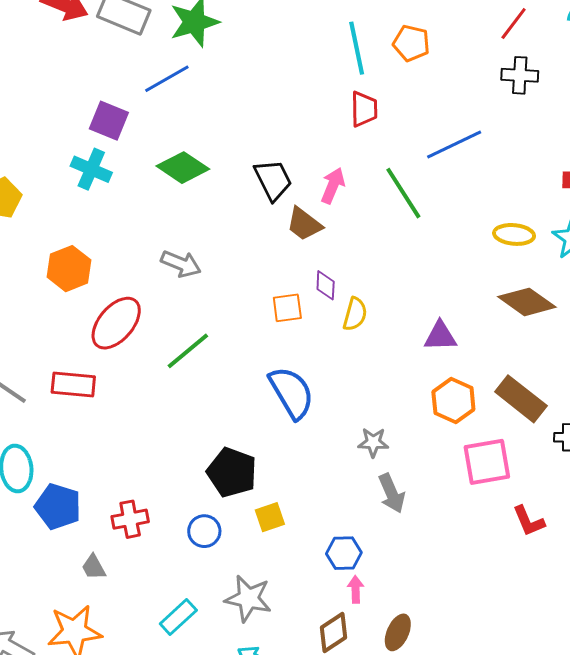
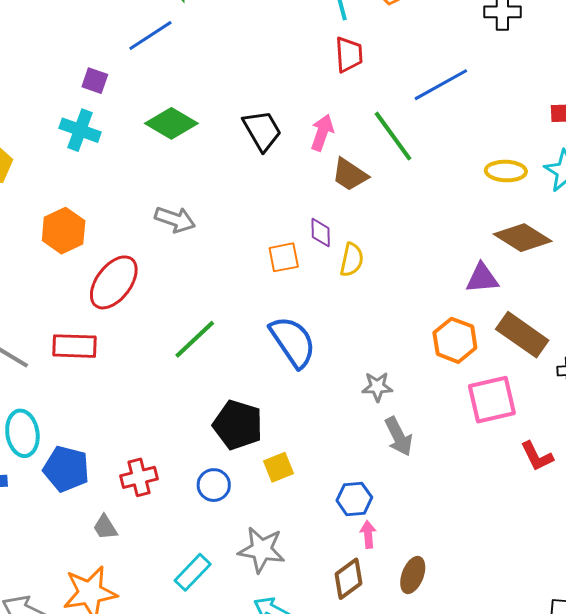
purple square: (109, 121) -> (95, 81), size x0.7
brown trapezoid: (304, 224) -> (350, 175), moved
purple triangle: (440, 336) -> (482, 278), moved
green line: (188, 351) -> (195, 339), moved

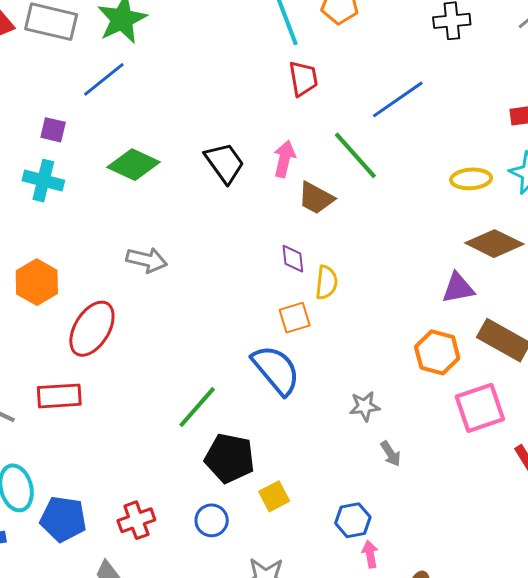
orange square: (284, 257) -> (295, 318), moved
green line: (195, 339) -> (197, 407), moved
gray arrow: (399, 436) -> (391, 454), size x0.7

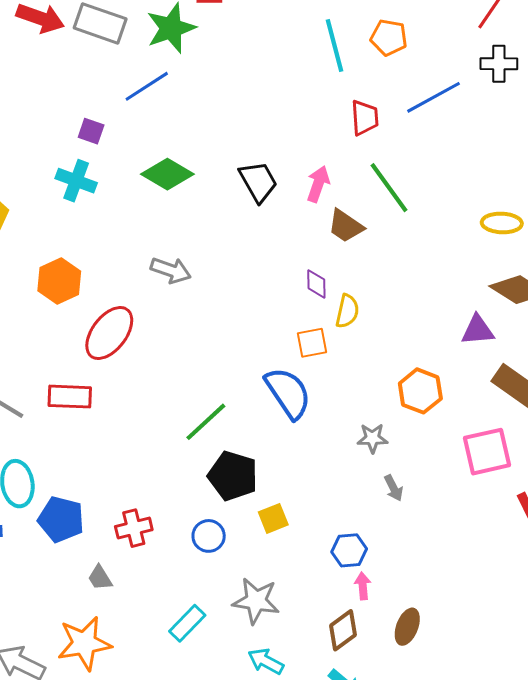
red trapezoid: (303, 79) -> (365, 118), moved
blue line: (398, 99) -> (434, 97), moved
orange hexagon: (437, 352) -> (420, 391), moved

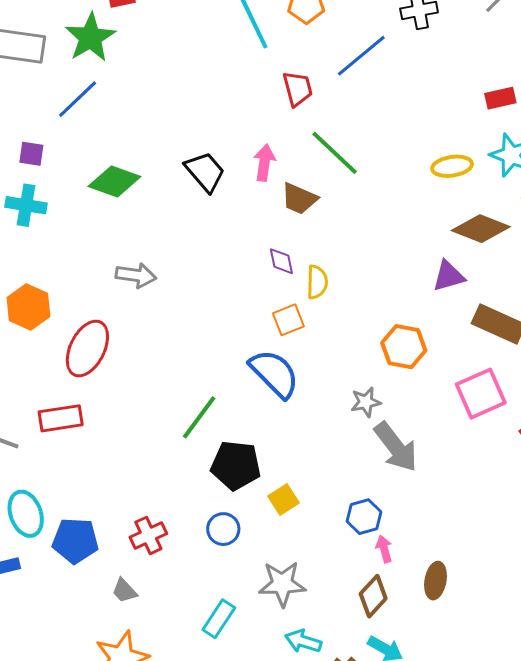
gray arrow: (394, 488) -> (396, 447), size x2.0

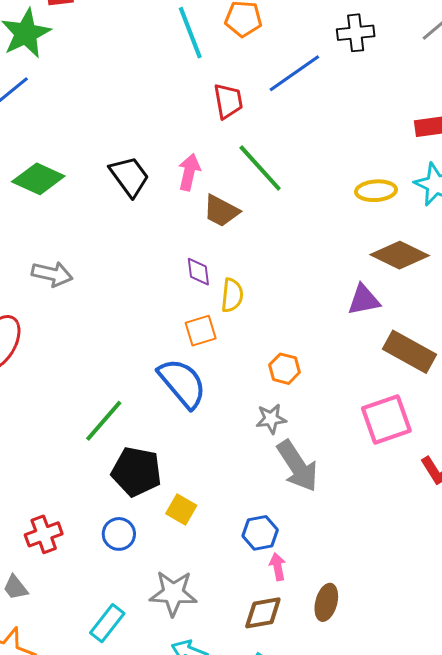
orange hexagon: (404, 347) -> (284, 369), moved, size x0.7
yellow square: (284, 500) -> (181, 509), turned -32
brown diamond: (373, 596) -> (263, 613), turned 33

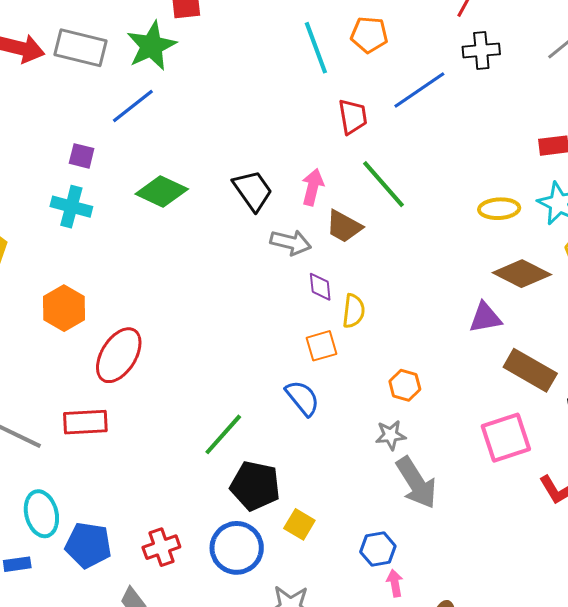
gray arrow: (52, 274) -> (291, 242), moved
blue semicircle: (182, 383) -> (302, 398), size x0.7
blue circle: (119, 534) -> (237, 548), size x1.6

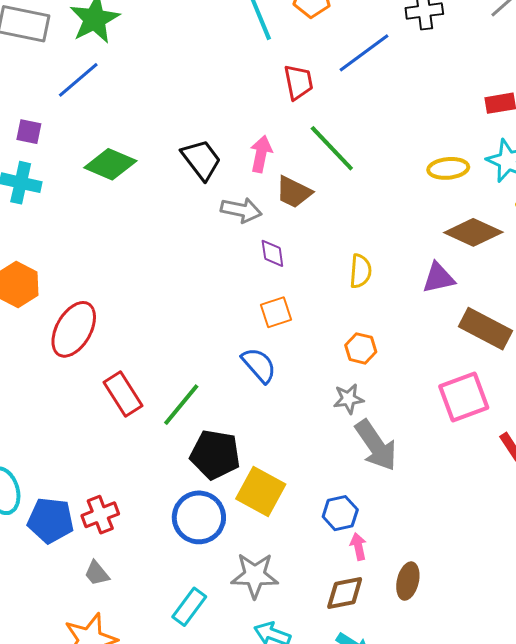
yellow semicircle: (354, 311) -> (360, 271), moved
red rectangle: (85, 422) -> (123, 394), moved, turned 63
yellow square: (299, 524) -> (261, 491), size x1.6
red cross: (161, 547) -> (100, 515), moved

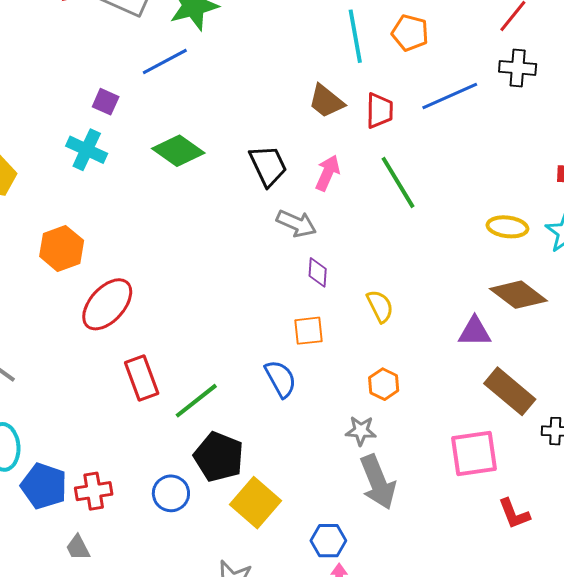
brown trapezoid: (294, 192) -> (326, 101), moved
yellow semicircle: (360, 271) -> (380, 306), moved, turned -44
blue circle: (199, 517) -> (171, 493), moved, size x0.7

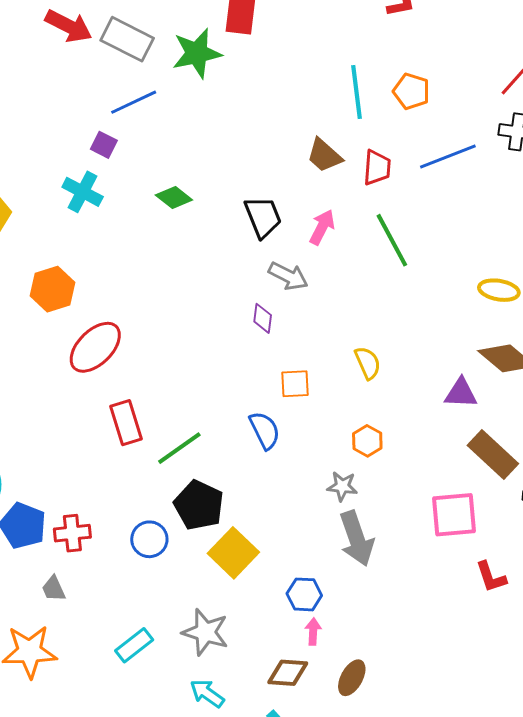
blue line: (165, 62) -> (134, 102), moved
green diamond: (178, 151) -> (174, 197), size x0.7
purple diamond: (318, 272) -> (263, 318), moved

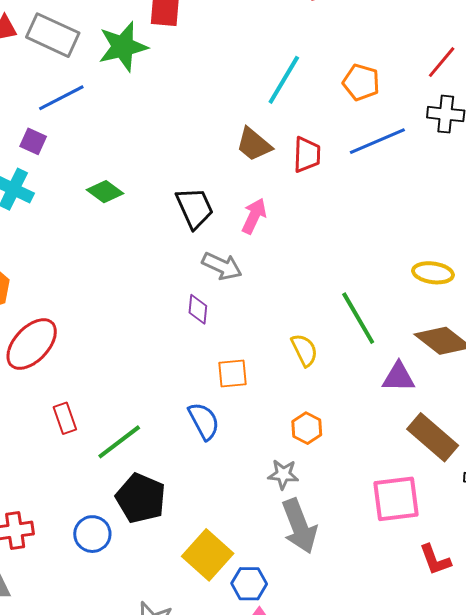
orange pentagon: (411, 91) -> (361, 82), moved
cyan line: (357, 92) -> (284, 80), turned 40
green line: (392, 240) -> (358, 318), moved
red rectangle: (126, 423) -> (65, 418), size x0.7
yellow square: (233, 553) -> (208, 555), moved

